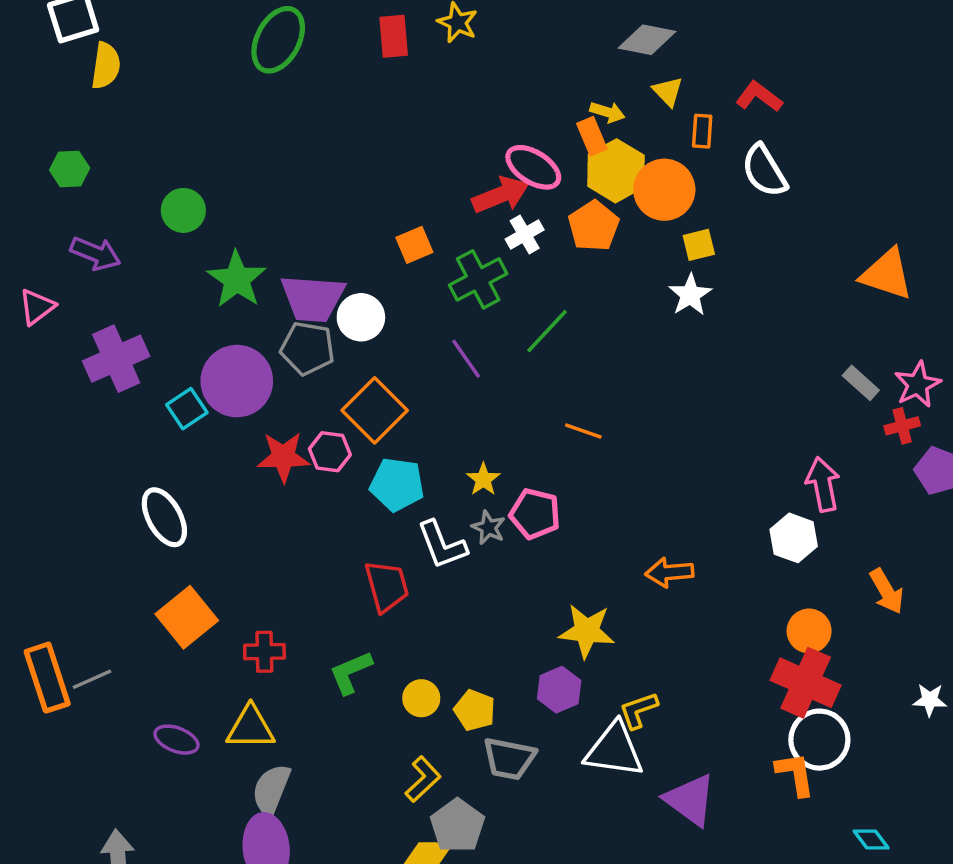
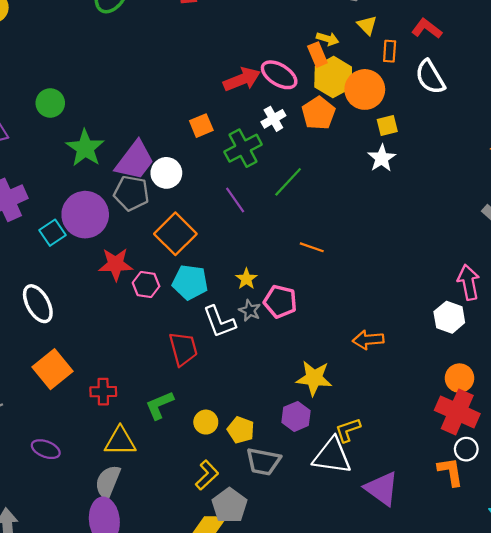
red arrow: (501, 195) -> (242, 79), moved
purple trapezoid: (313, 298) -> (135, 161), turned -57
pink hexagon: (330, 452) -> (146, 285), moved
yellow triangle: (251, 728) -> (120, 441), moved
white circle: (819, 740) -> (466, 449), size x0.6

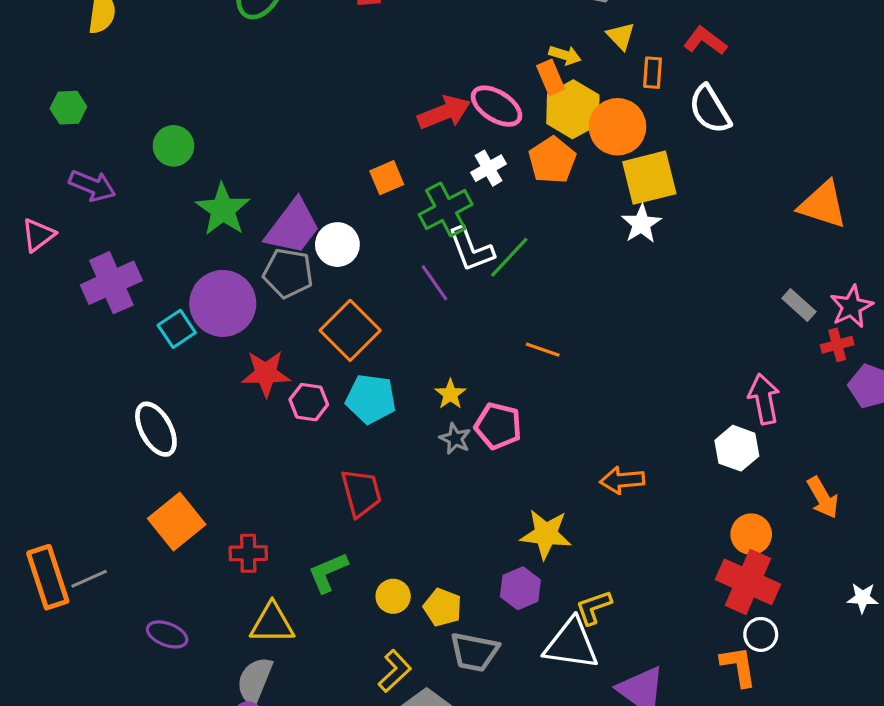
yellow square: (387, 126) -> (649, 178), size x1.8
white L-shape: (219, 322) -> (471, 249), moved

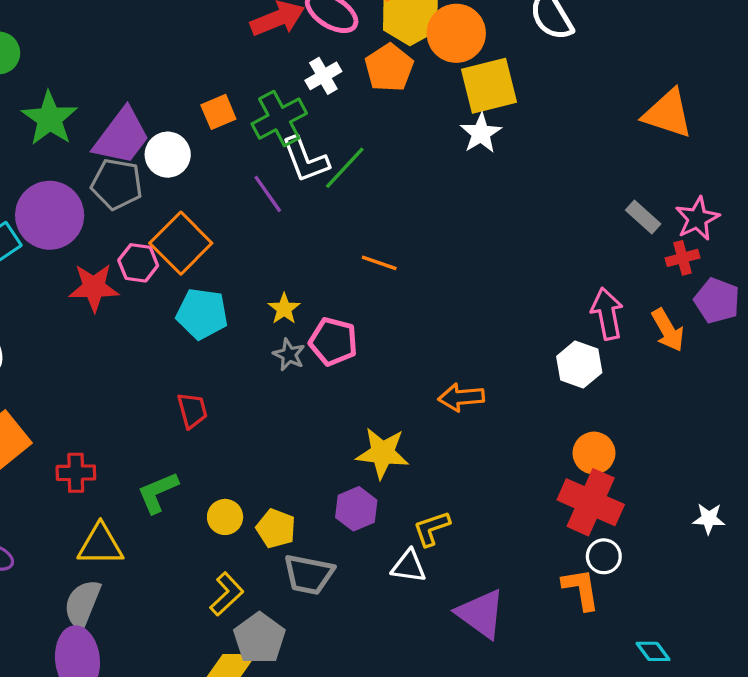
orange square: (387, 178) -> (218, 112), moved
pink hexagon: (309, 402) -> (138, 263), moved
red trapezoid: (361, 493) -> (192, 410), size x0.7
orange arrow: (823, 498) -> (668, 330), moved
white triangle: (571, 644) -> (409, 566), size x0.6

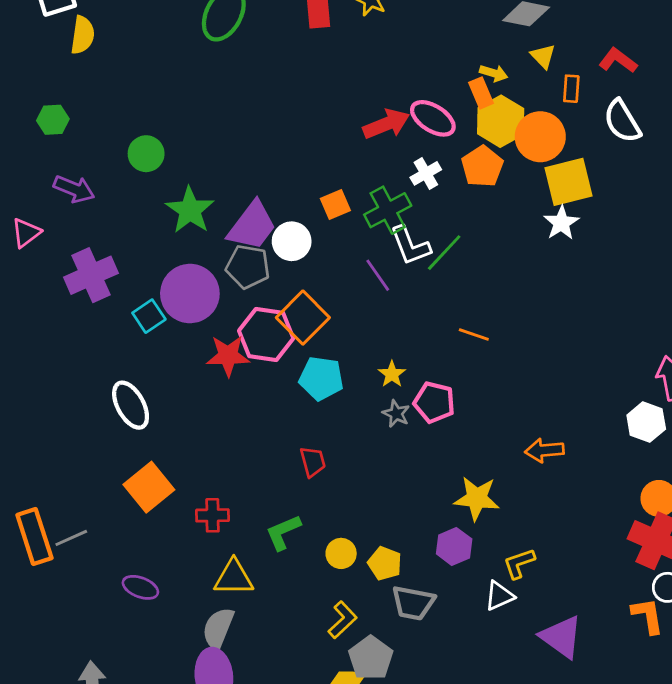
pink hexagon: (138, 263) -> (266, 334), size x1.6
white triangle: (409, 566) -> (499, 596), turned -32

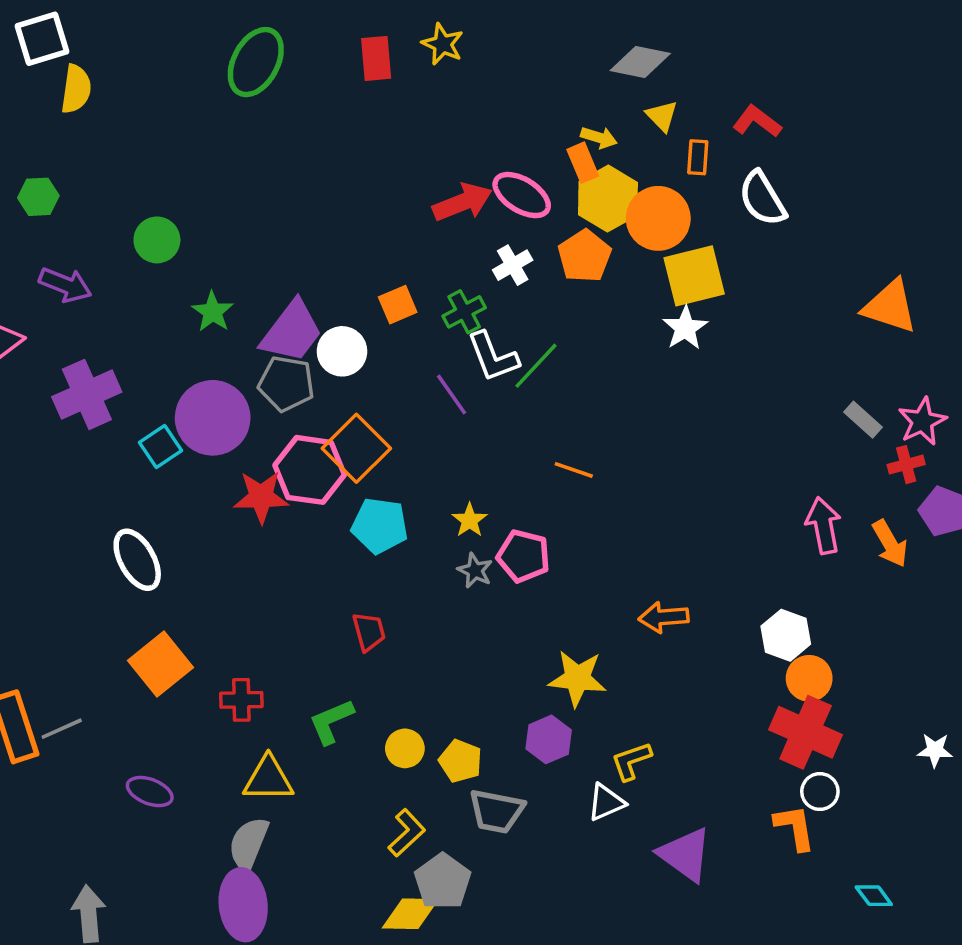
green star: (190, 210) -> (213, 312), size x0.7
green cross: (388, 210) -> (464, 312), size x0.7
white hexagon: (646, 422) -> (786, 635), moved

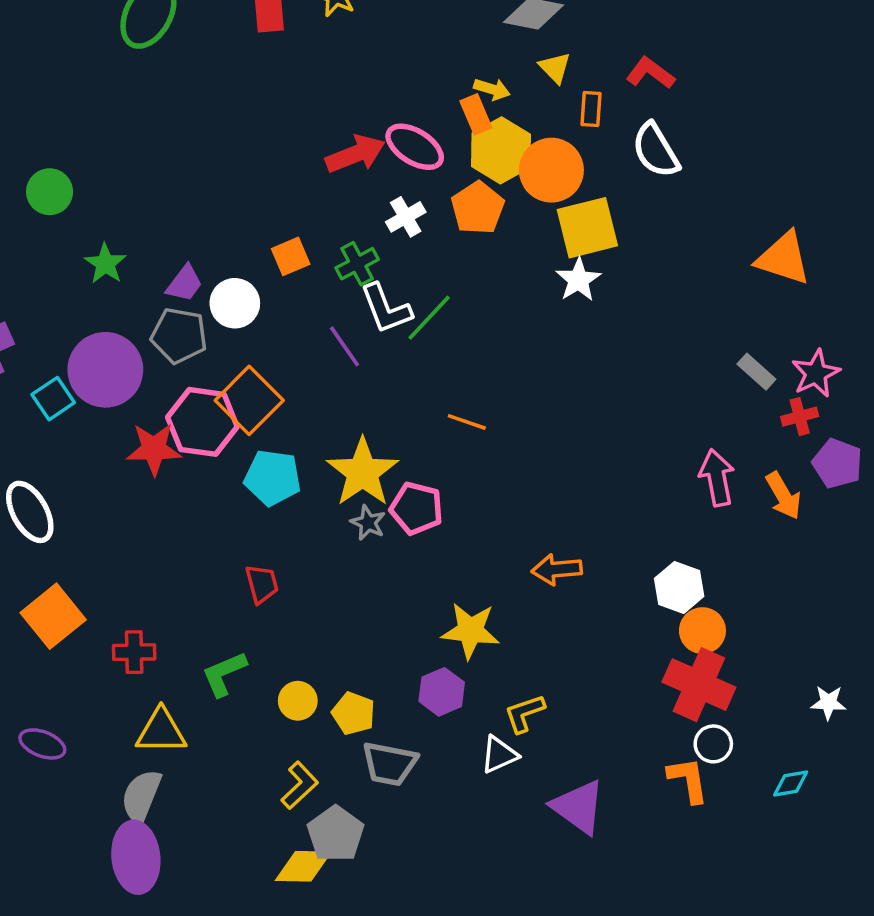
purple trapezoid: (292, 332) -> (184, 283), size x0.6
yellow star: (470, 520) -> (363, 472), size x2.0
cyan diamond: (874, 896) -> (791, 783), moved, turned -63

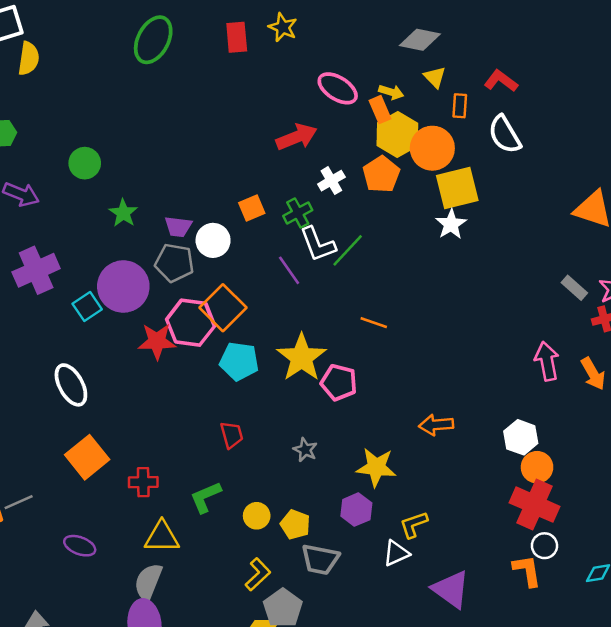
pink ellipse: (415, 147) -> (338, 88), moved
purple trapezoid: (184, 283) -> (178, 227), turned 60
gray star: (368, 523) -> (305, 450), moved

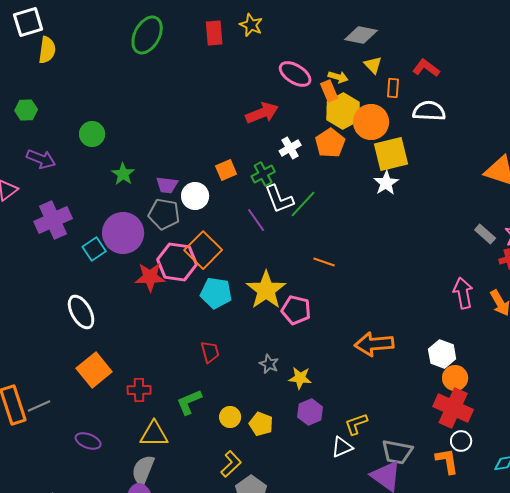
white semicircle: (505, 134) -> (429, 111), turned 124
orange arrow: (436, 425) -> (374, 344), size x1.4
yellow star: (376, 467) -> (300, 378), moved, size x0.7
gray trapezoid: (320, 559) -> (397, 452), moved

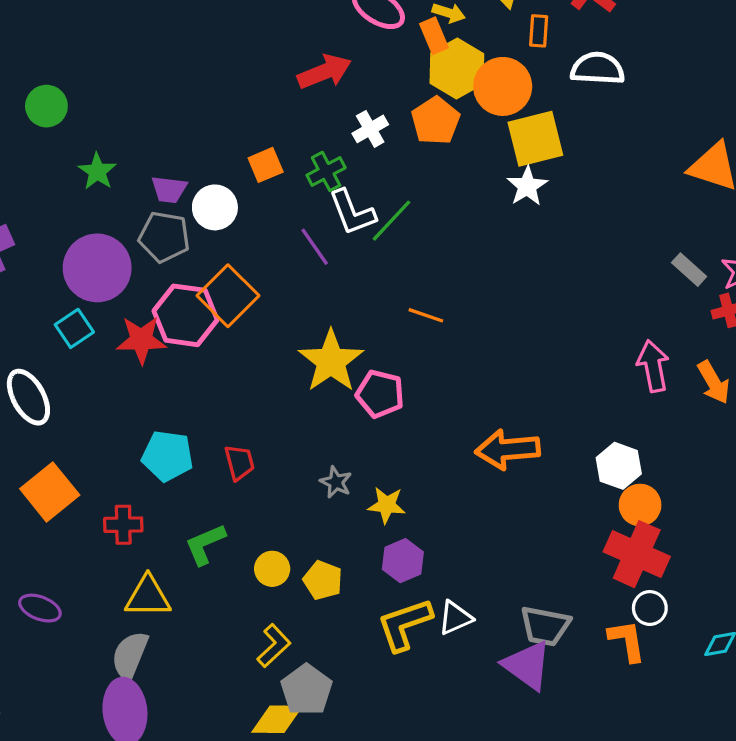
cyan square: (94, 249) -> (74, 328), moved
cyan pentagon: (216, 293) -> (167, 456), moved
yellow L-shape: (356, 424) -> (405, 624), moved, size x1.5

